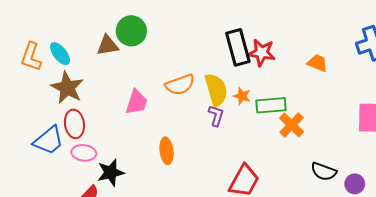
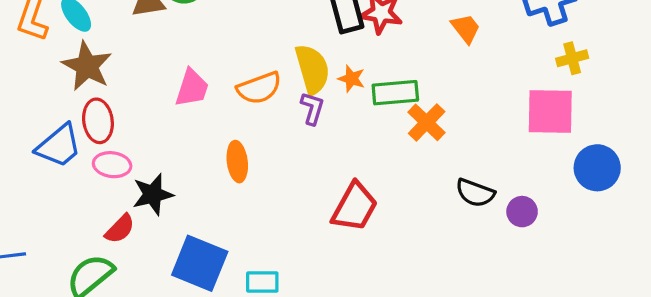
orange trapezoid: (318, 63) -> (466, 29), turned 30
orange semicircle: (180, 85) -> (259, 88), moved

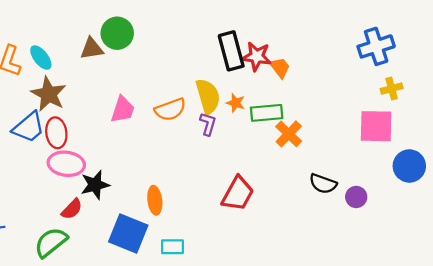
orange trapezoid: (466, 29) -> (280, 67), moved
blue trapezoid: (59, 146) -> (29, 127), moved
orange ellipse: (237, 162) -> (155, 200), moved
pink ellipse: (112, 165) -> (66, 164), size x1.4

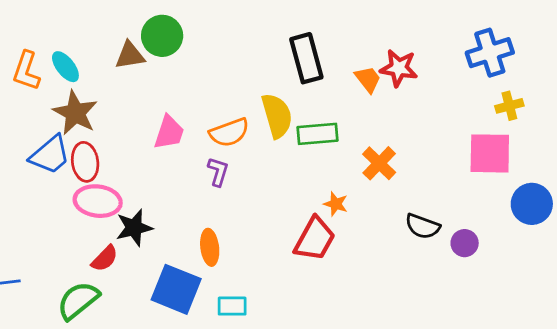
red star: (257, 56) -> (399, 68), moved
orange star: (236, 103) -> (336, 204), moved
green rectangle: (267, 113) -> (318, 134), moved
purple L-shape: (208, 124) -> (218, 172), moved

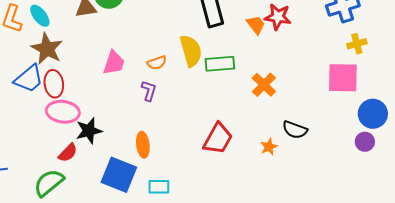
orange semicircle: (229, 132) -> (157, 63), size x0.7
orange star: (336, 204) -> (269, 147), moved, turned 30
purple circle: (465, 243) -> (365, 142), moved

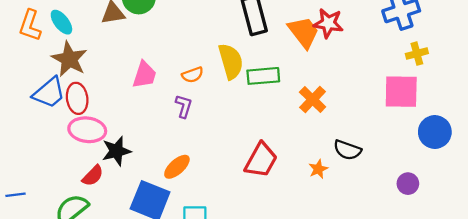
orange trapezoid: (256, 25) -> (304, 32), size x1.5
purple circle: (365, 142) -> (408, 184), moved
orange ellipse: (143, 145) -> (177, 167), turned 55

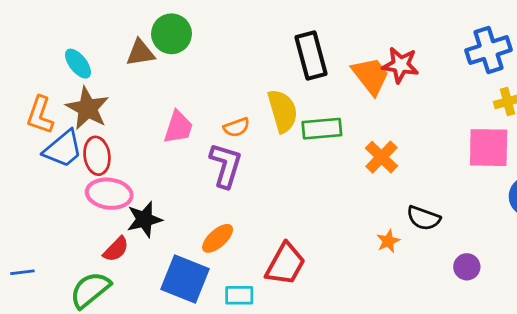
orange L-shape: (30, 25) -> (40, 115), moved
purple L-shape: (184, 106) -> (226, 165), size x1.6
red trapezoid: (261, 160) -> (285, 264), moved
purple circle: (408, 184) -> (467, 267), moved

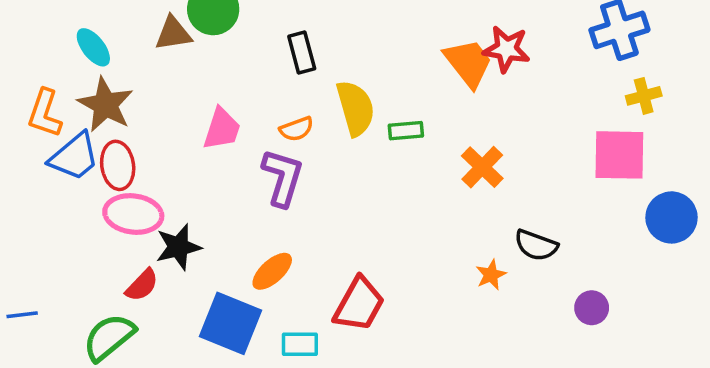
black rectangle: (311, 55) -> (302, 53), moved, size x0.7
green rectangle: (322, 129) -> (406, 131), size x0.7

